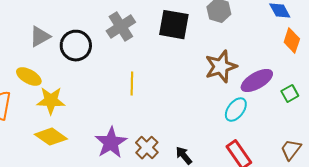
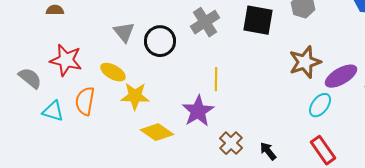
gray triangle: (40, 37) -> (124, 32), turned -40
yellow diamond: (51, 137) -> (157, 132), moved
purple star: (111, 143) -> (198, 111), moved

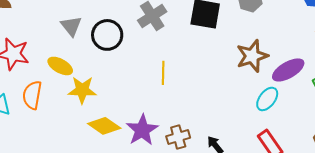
purple star: (198, 111) -> (142, 130), moved
brown cross: (231, 143) -> (178, 137), turned 30

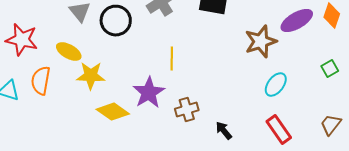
purple ellipse: (288, 70) -> (297, 21), moved
purple star: (142, 130) -> (149, 93), moved
brown cross: (178, 137) -> (187, 110), moved

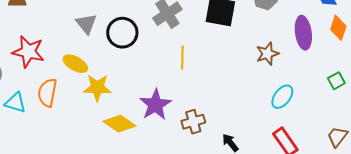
purple ellipse: (297, 21) -> (303, 33), turned -68
brown star: (261, 42) -> (267, 54), size x0.7
yellow line: (172, 59) -> (182, 58), moved

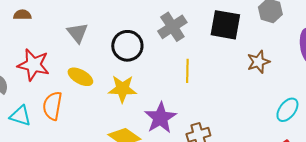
gray triangle: (86, 24) -> (77, 33), moved
brown star: (267, 54) -> (258, 62), moved
yellow star: (97, 88) -> (122, 89), moved

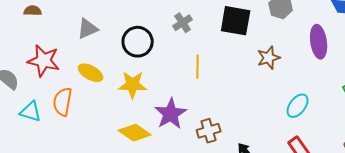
gray cross: (172, 27) -> (183, 23), size x0.7
gray triangle: (77, 33) -> (88, 29), turned 45

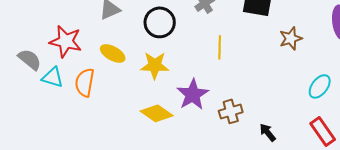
cyan triangle: (31, 112) -> (53, 77), moved

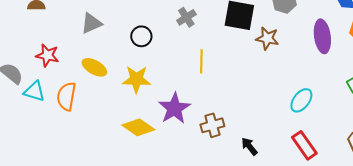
black circle: (160, 22) -> (141, 36), size x0.7
brown star: (291, 38) -> (267, 38), moved, turned 30
red star: (66, 41) -> (47, 55), size x0.7

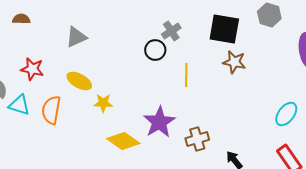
black circle: (141, 36) -> (155, 50), moved
brown star: (267, 38) -> (234, 62), moved
yellow star: (136, 79) -> (103, 103), moved, size x0.7

